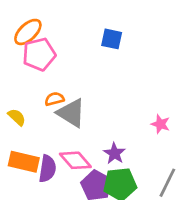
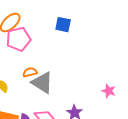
blue square: (112, 39) -> (63, 25), moved

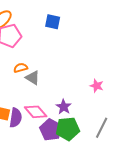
gray triangle: (42, 83) -> (33, 78), size x0.7

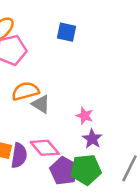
orange semicircle: (21, 68) -> (25, 91), size x1.5
pink star: (97, 86) -> (85, 116), moved
purple star: (64, 107) -> (92, 139), moved

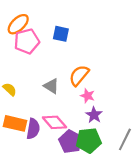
blue square: (67, 32) -> (61, 34), moved
orange semicircle: (25, 91) -> (79, 75), moved, turned -35

